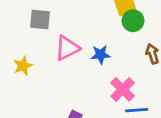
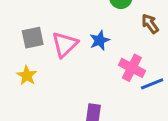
gray square: (40, 20) -> (33, 38), moved

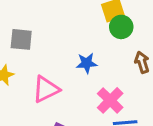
pink triangle: (65, 44) -> (46, 89), moved

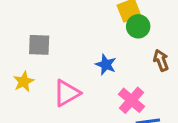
blue star: (87, 63) -> (106, 65), turned 30

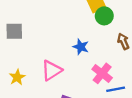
gray square: (39, 45) -> (14, 31), moved
yellow star: (24, 82) -> (17, 77), moved

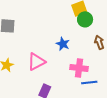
pink cross: (102, 73) -> (79, 68), turned -36

